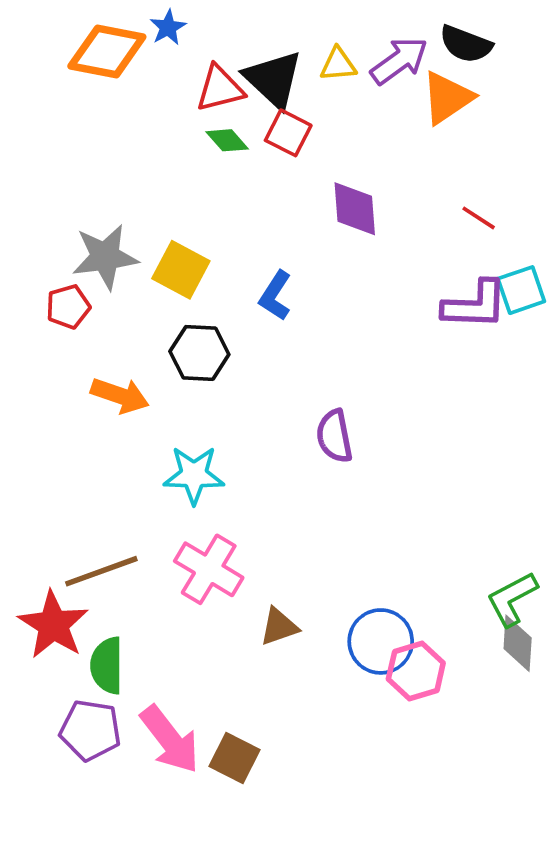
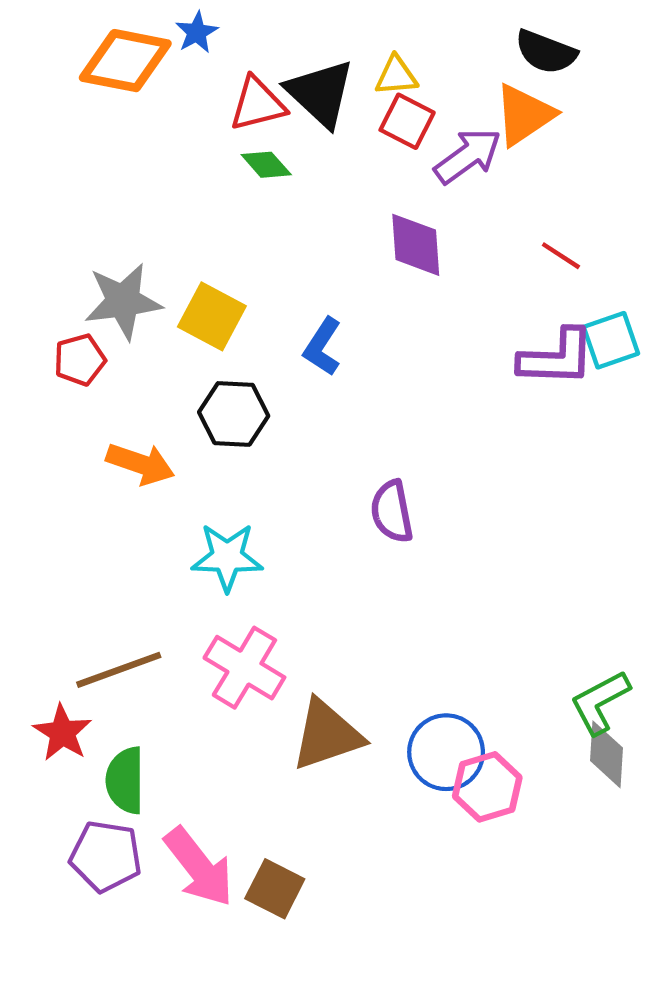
purple arrow: (399, 61) -> (468, 156), moved
red square: (288, 133) -> (407, 121), moved
red star: (53, 625) -> (62, 733), size x0.7
brown triangle: (279, 627) -> (327, 735), size x1.6

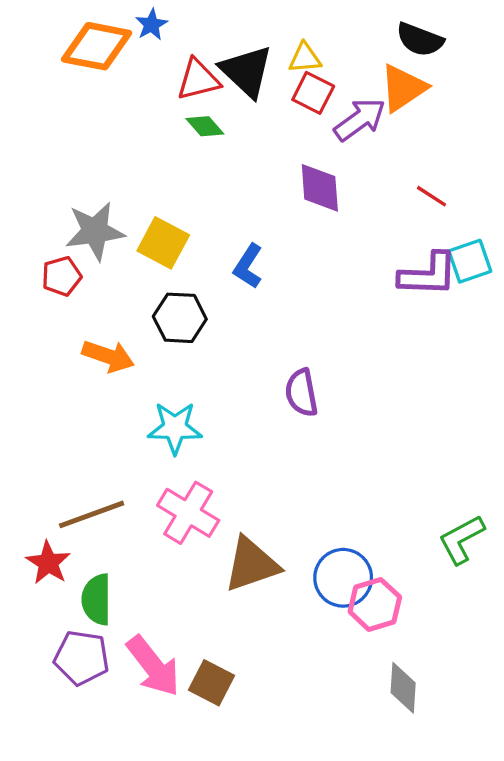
gray diamond: (607, 754) -> (403, 688), moved

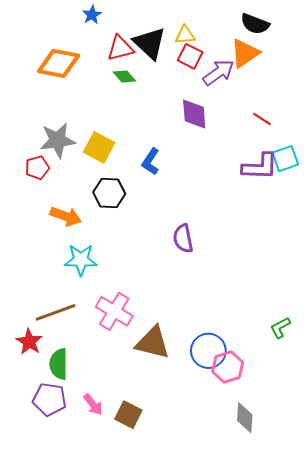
orange diamond: (97, 46) -> (59, 63), moved
cyan star: (175, 428) -> (81, 260), moved
green L-shape: (461, 539) -> (280, 328), size x0.7
brown triangle: (252, 564) -> (153, 343), turned 33
pink arrow: (153, 666) -> (93, 404), size x0.6

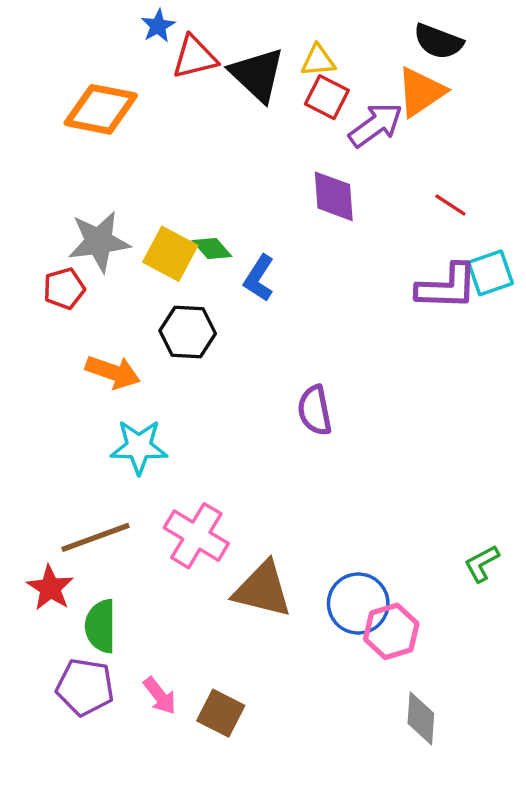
red triangle: (120, 48) -> (195, 57), moved
green diamond: (124, 77) -> (212, 249), moved

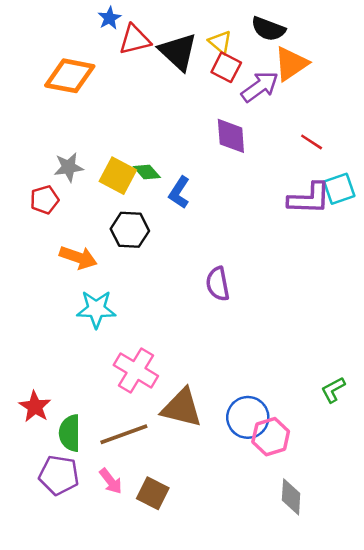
black semicircle: (438, 41) -> (268, 29), moved
yellow triangle: (318, 61) -> (220, 42), turned 45
gray star: (99, 242) -> (69, 167), size x0.7
brown line: (95, 537) -> (124, 434), moved

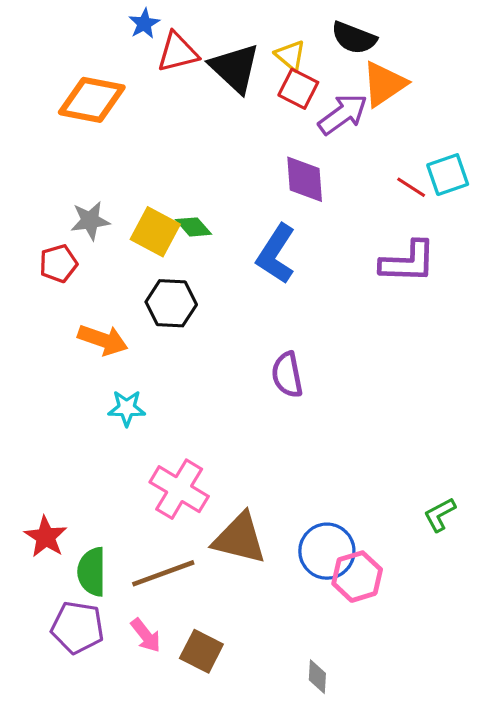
cyan square: (339, 189) -> (448, 175), moved
blue L-shape: (179, 192) -> (276, 254), moved, size x1.4
cyan star: (96, 309) -> (127, 408), size x0.7
gray diamond: (291, 497) -> (317, 677), moved, size x0.7

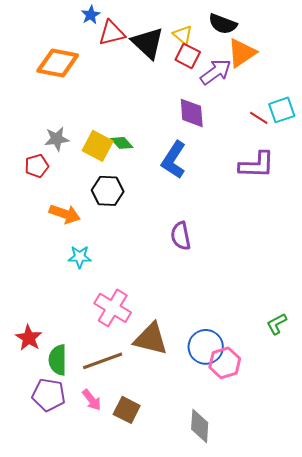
gray diamond: (317, 677) -> (200, 426), size x1.6

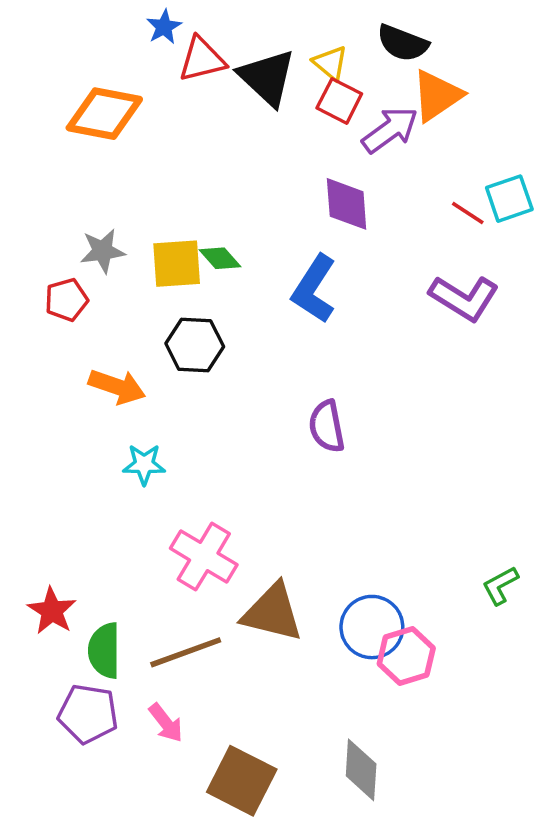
yellow square: (98, 146) -> (177, 264), turned -32
purple L-shape: (257, 165) -> (464, 298), turned 30
brown square: (127, 410) -> (242, 781), moved, size x1.4

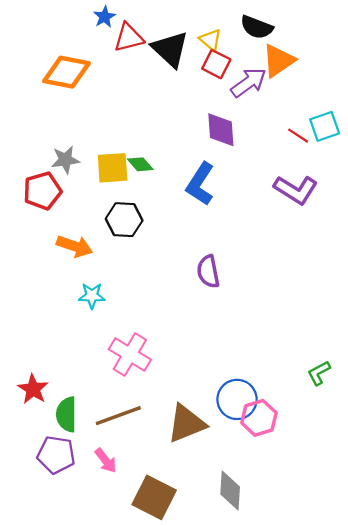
red pentagon: (66, 300) -> (42, 191), size x1.4
brown triangle: (272, 613) -> (186, 424), moved, turned -36

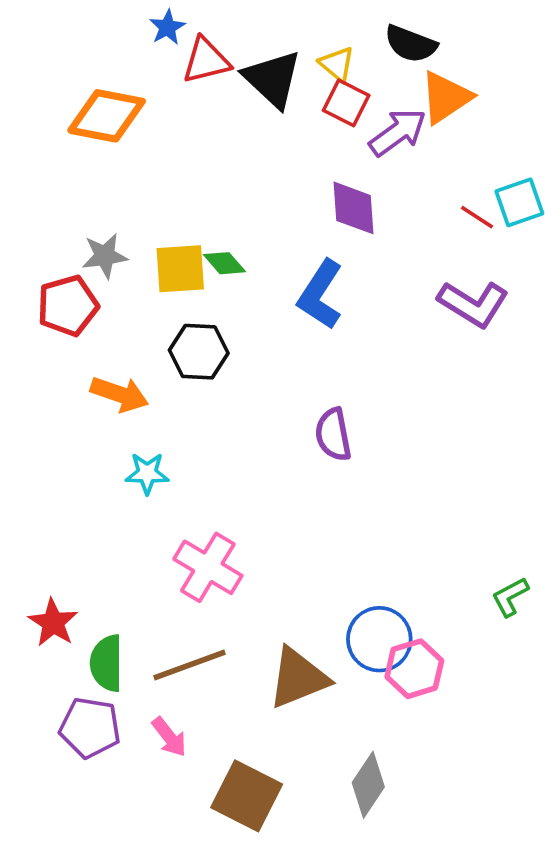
gray diamond: (230, 490) -> (368, 785), turned 30

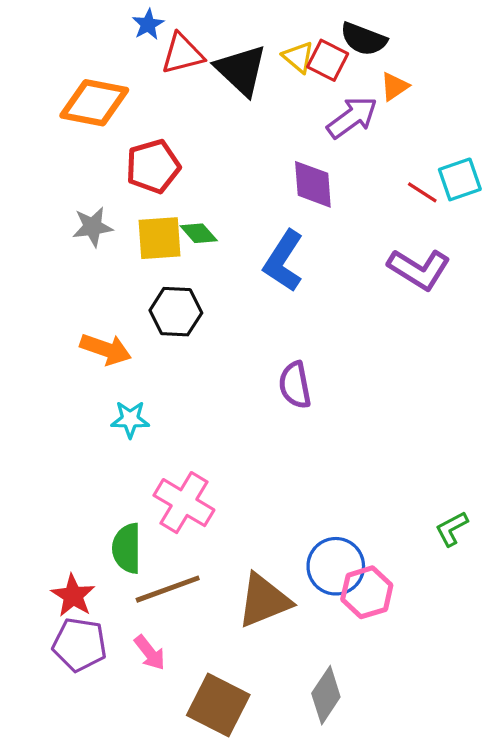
orange triangle: (446, 97) -> (395, 86), size x0.6
red square: (346, 103) -> (328, 60), moved
red pentagon: (68, 306) -> (153, 166), moved
red star: (53, 623) -> (73, 596), moved
green semicircle: (107, 663) -> (127, 548), moved

